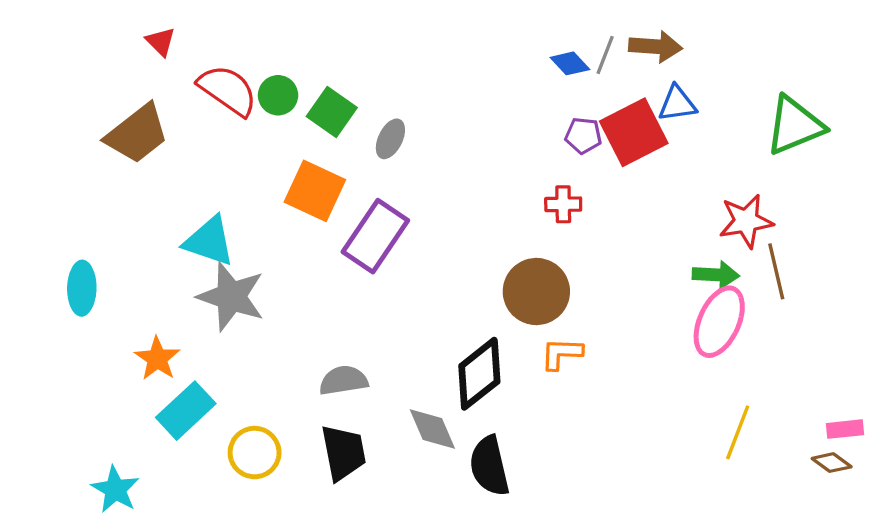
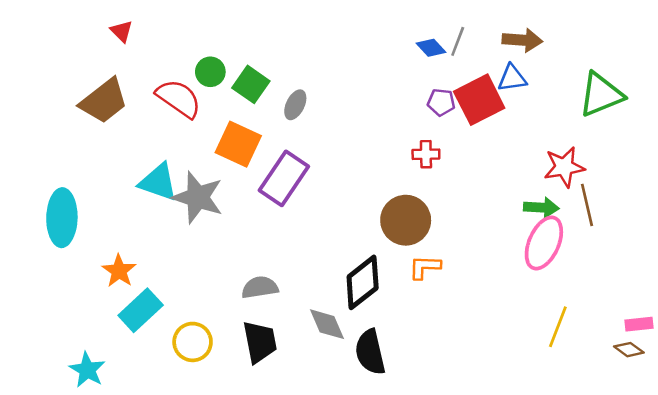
brown arrow: (655, 47) -> (522, 40), moved
red semicircle: (228, 90) -> (179, 98), moved
cyan ellipse: (82, 288) -> (62, 218), size x1.4
gray star: (231, 297) -> (198, 197), moved

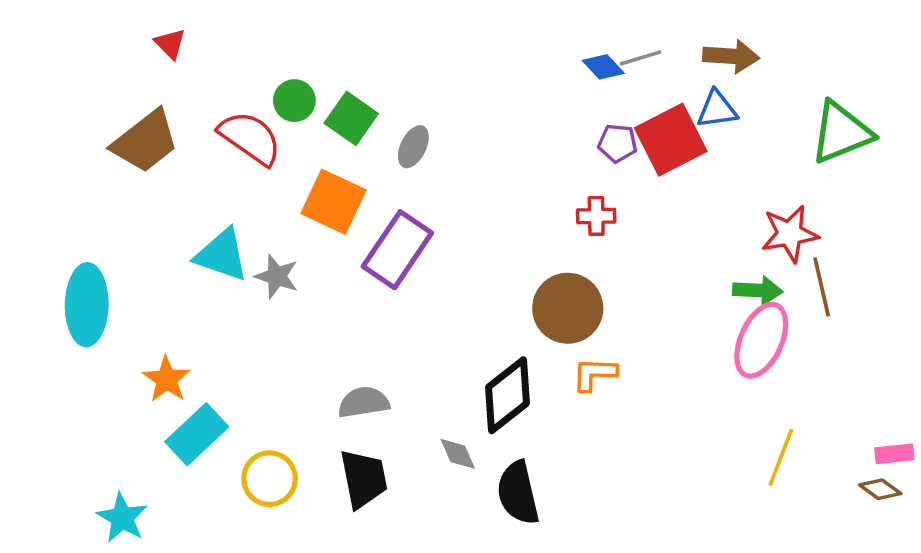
gray line: (458, 41) -> (641, 58), turned 52
gray star: (198, 197) -> (277, 276), size x0.6
gray diamond: (327, 324) -> (458, 454), size x0.7

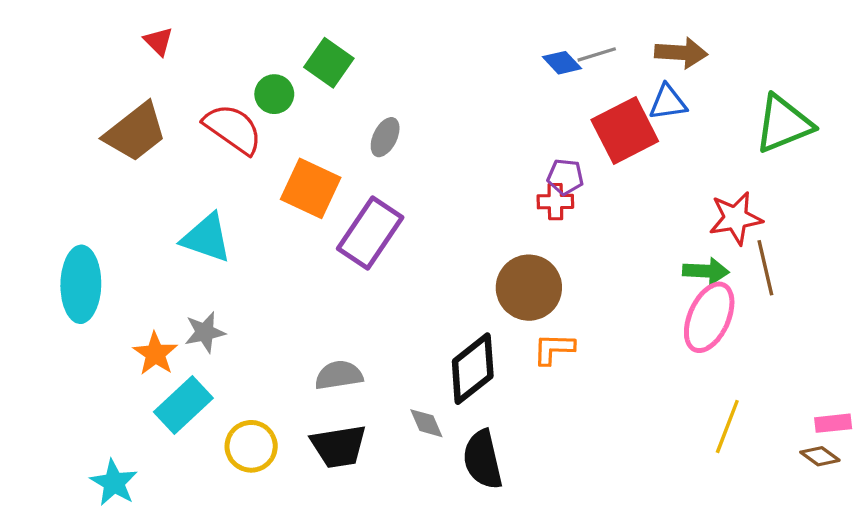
green square: (351, 118) -> (329, 63), moved
purple pentagon: (617, 143) -> (565, 177), moved
gray star: (277, 276) -> (205, 332), moved, turned -30
black trapezoid: (364, 479) -> (339, 446), turned 92

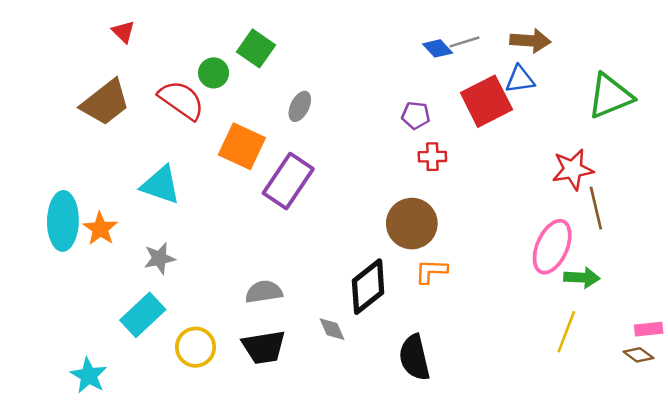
purple pentagon: (565, 177) -> (416, 115), moved
green arrow: (706, 271) -> (582, 278), moved
orange star: (155, 354) -> (100, 229), moved
black semicircle: (483, 460) -> (414, 357), moved

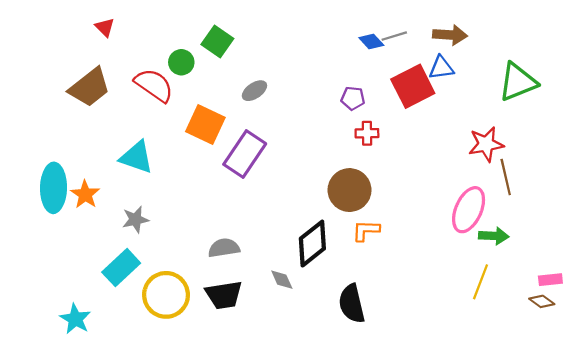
gray ellipse: (300, 106) -> (254, 91), turned 30
yellow circle: (196, 347) -> (166, 295), size x1.4

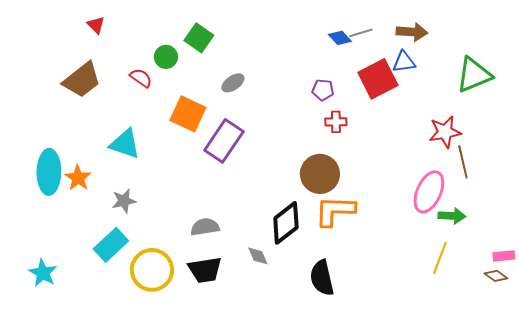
red semicircle: (154, 85) -> (141, 78), size x0.6
orange L-shape: (366, 230) -> (335, 211), size x1.6
cyan star: (75, 319) -> (43, 273), moved

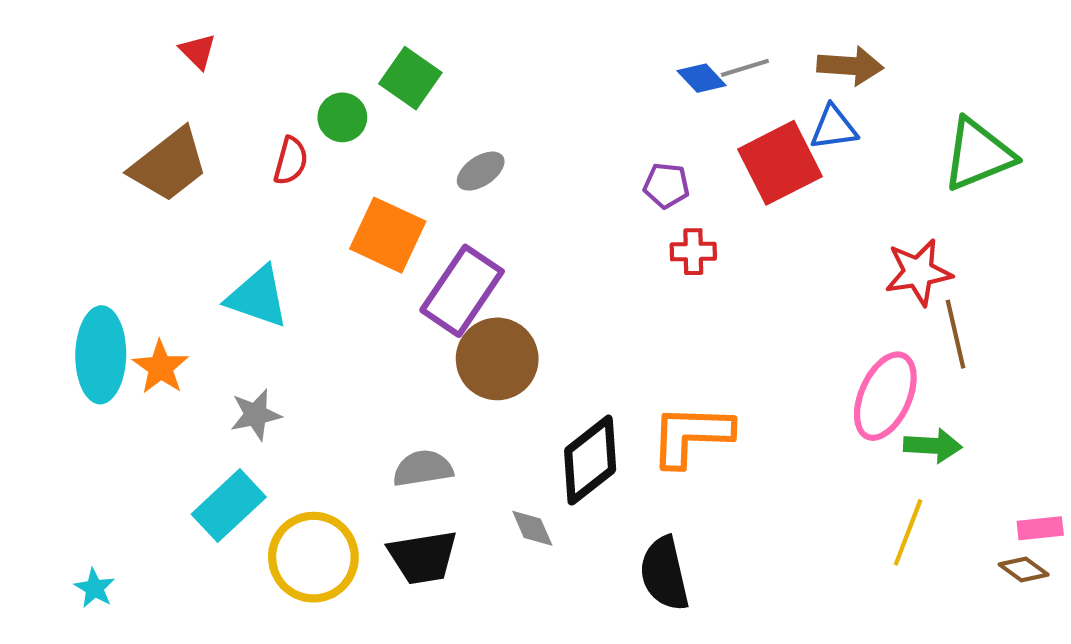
red semicircle: (141, 78) -> (291, 161), turned 70
brown circle: (320, 174) -> (497, 359), moved
cyan star: (43, 273) -> (95, 588), moved, size x0.7

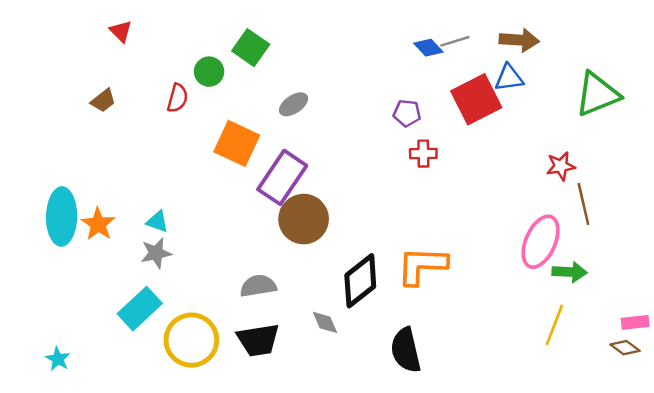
brown trapezoid: (169, 165) -> (103, 101), size x0.5
red star: (918, 272) -> (561, 166), size x0.7
cyan triangle: (258, 297) -> (157, 222), moved, size x0.6

